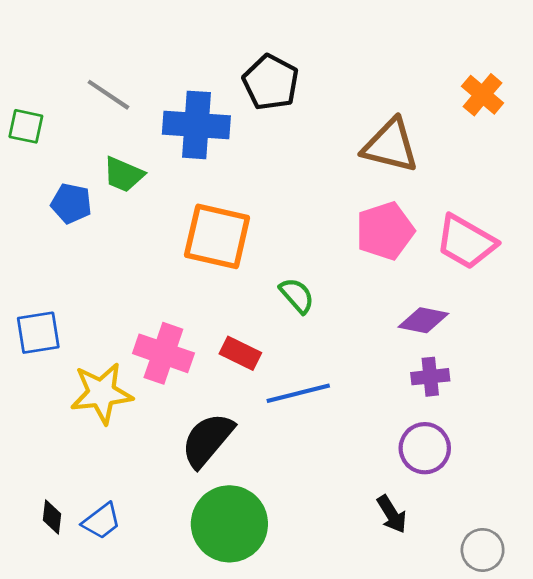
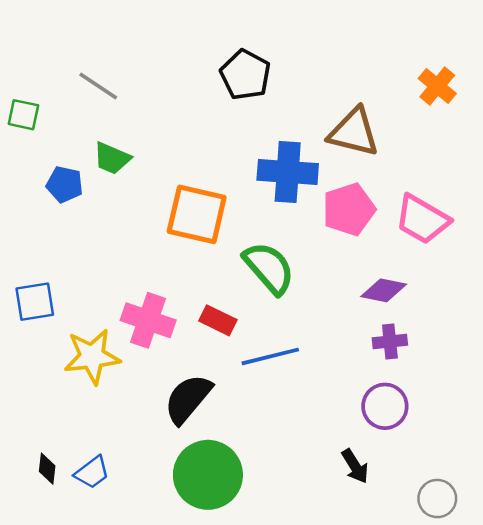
blue cross: (196, 125) -> (288, 172), moved
green semicircle: (297, 296) -> (269, 268), size x1.6

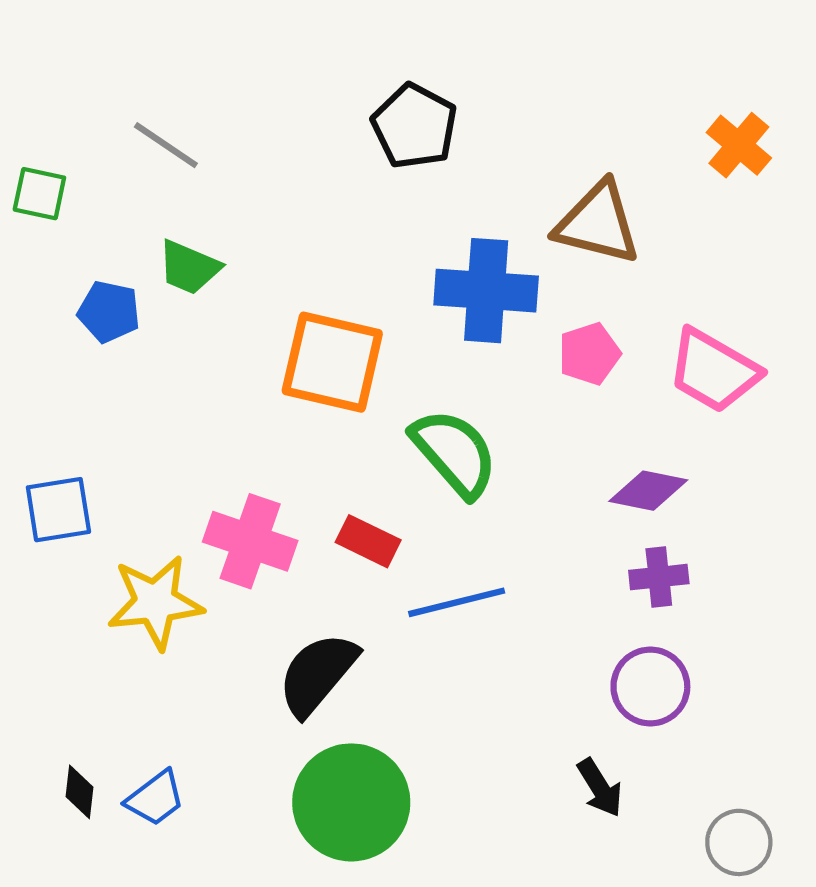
pink pentagon: (349, 209) -> (589, 354), size x0.7

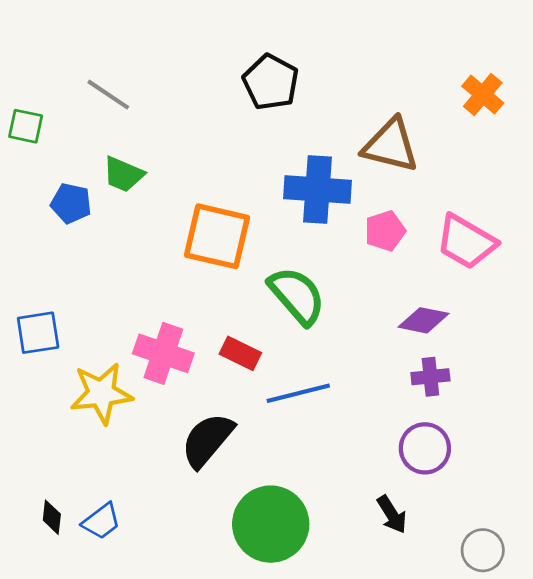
green circle: (351, 802) -> (271, 524), moved

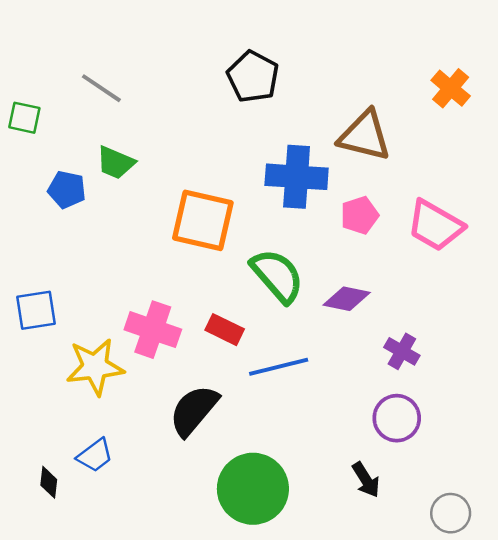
purple diamond: (424, 320) -> (347, 299), moved
purple cross: (430, 377) -> (402, 351), turned 36
blue trapezoid: (101, 521) -> (95, 455), moved

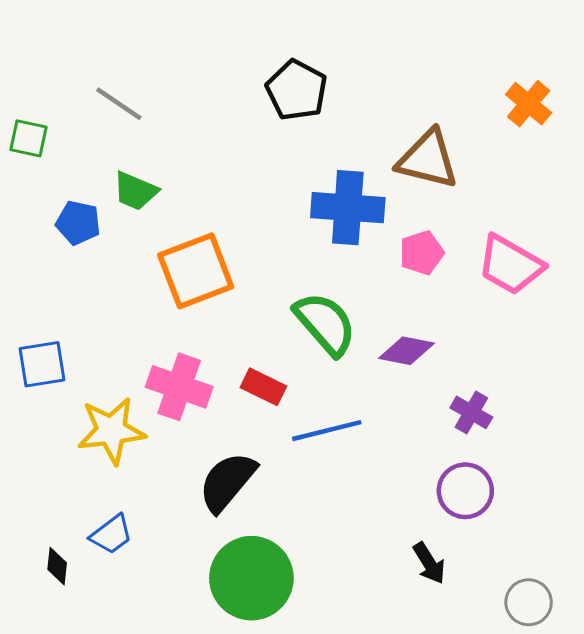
orange square: (203, 220) -> (196, 271), moved, turned -34
green circle: (253, 489) -> (251, 578), moved

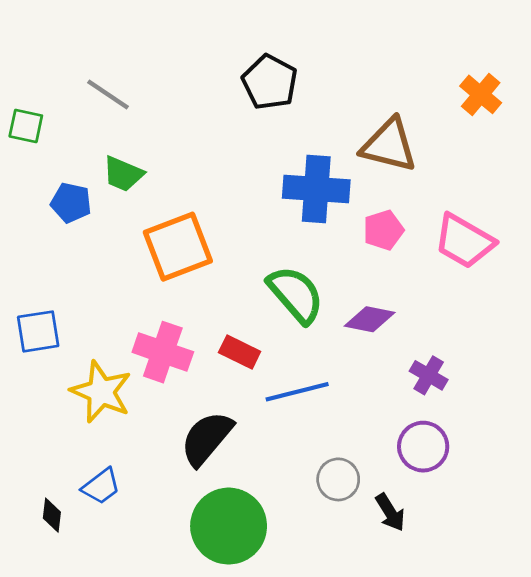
yellow star: (111, 431) -> (101, 392), turned 30
gray circle: (529, 602) -> (338, 479), moved

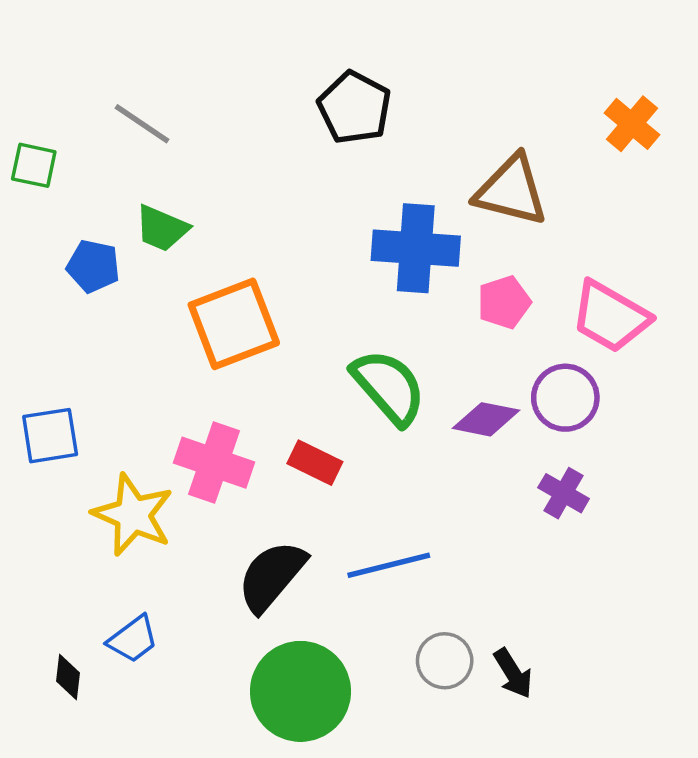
blue line: (297, 392) -> (389, 565), moved
purple circle: (423, 447) -> (565, 398), moved
gray circle: (338, 479) -> (445, 661), moved

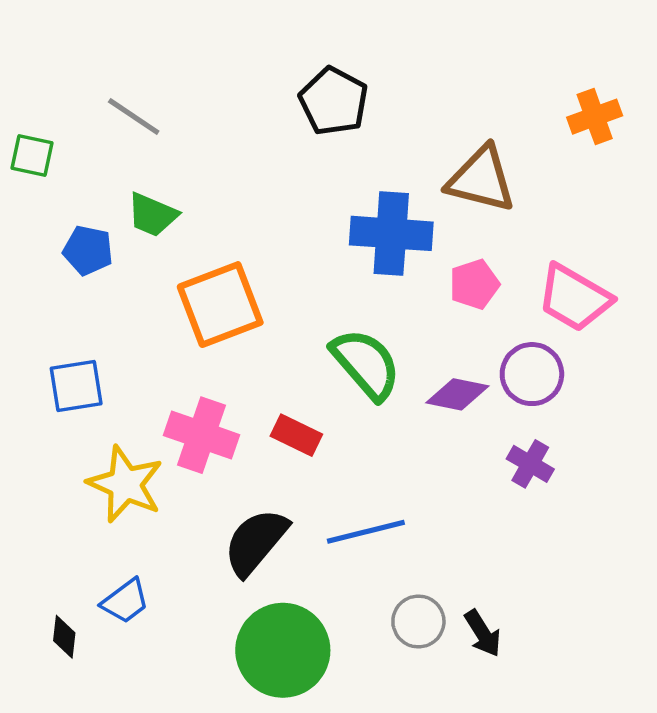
orange cross: (632, 124) -> (595, 117), turned 30
blue square: (50, 436) -> (76, 386), moved

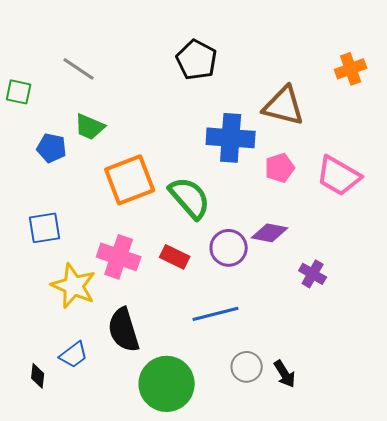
green semicircle: (366, 364) -> (190, 198), moved
purple circle: (532, 374) -> (229, 248), moved
black semicircle: (256, 542) -> (124, 330), moved, turned -57

